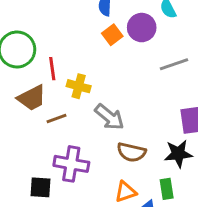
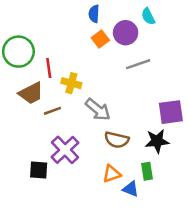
gray line: (174, 64) -> (138, 64), moved
purple cross: (71, 164) -> (65, 150), turned 36

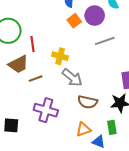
yellow cross: (71, 83) -> (60, 56), moved
purple cross: (65, 150) -> (46, 110), turned -30
black square: (39, 170) -> (11, 125), moved

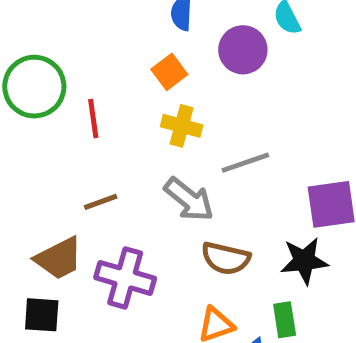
orange square: (74, 21) -> (169, 72), moved
gray line: (105, 41) -> (245, 163), moved
yellow cross: (60, 56) -> (182, 126), moved
brown trapezoid: (18, 64) -> (59, 258), moved

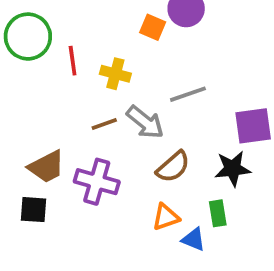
orange square: (169, 72) -> (153, 27), moved, turned -30
yellow cross: (182, 126) -> (115, 74), moved
brown line: (101, 202) -> (104, 124), moved
brown semicircle: (226, 258) -> (173, 167), turned -54

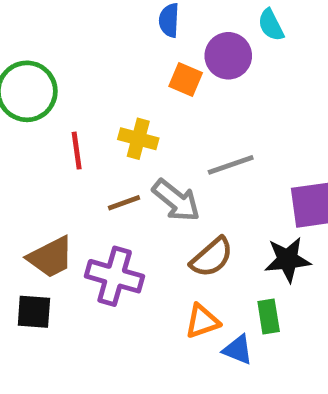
red line: (73, 61) -> (77, 151), moved

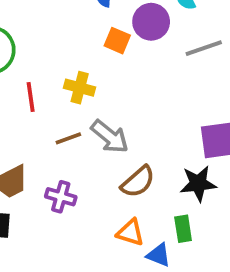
gray line: (231, 165) -> (204, 48), moved
purple cross: (115, 276) -> (61, 197), size x0.7
orange triangle: (202, 321) -> (130, 233), turned 36

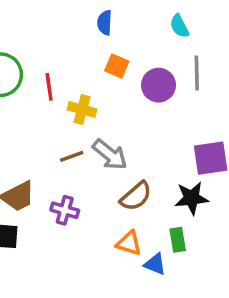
purple circle: (151, 22) -> (159, 85), moved
gray line: (204, 48) -> (197, 73), turned -72
red line: (31, 97) -> (49, 87), moved

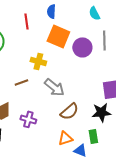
orange square: (117, 66) -> (58, 36), size x1.6
red line: (49, 87) -> (26, 21), moved
brown line: (72, 156) -> (21, 82), moved
orange triangle: (129, 243) -> (65, 138), turned -35

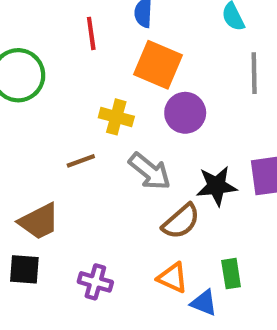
purple circle: (82, 47) -> (185, 113), moved
black star: (101, 112) -> (216, 186), moved
purple cross: (28, 119) -> (95, 282), moved
orange triangle: (65, 138) -> (173, 278), turned 42

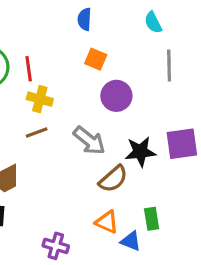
red line: (91, 33) -> (29, 69), moved
orange square: (158, 65) -> (96, 59), size x0.6
yellow cross: (116, 117) -> (40, 99), moved
purple cross: (95, 282) -> (56, 246), moved

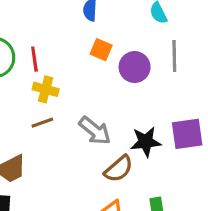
purple circle: (116, 96) -> (135, 67), moved

